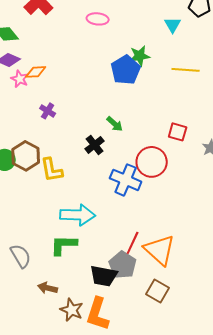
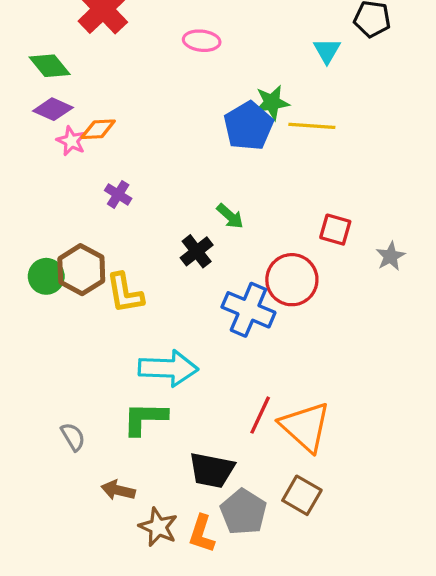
yellow line: (186, 70) -> (312, 126), moved
gray semicircle: (21, 256) -> (73, 437), size x0.7
gray pentagon: (123, 265) -> (243, 512), moved
orange L-shape: (98, 314) -> (202, 534), size x0.7

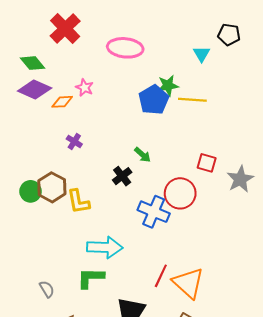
pink ellipse: (202, 41) -> (125, 48), size x1.6
purple diamond: (53, 109) -> (35, 90), size x1.4
pink star: (71, 141) -> (84, 88), moved
gray star: (391, 256) -> (240, 179), size x1.5

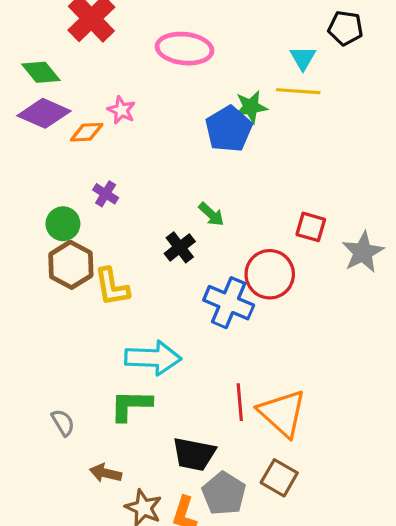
yellow line: (192, 100) -> (298, 91), moved
green circle: (31, 191) -> (63, 224), moved
red line: (161, 276) -> (240, 402), turned -30

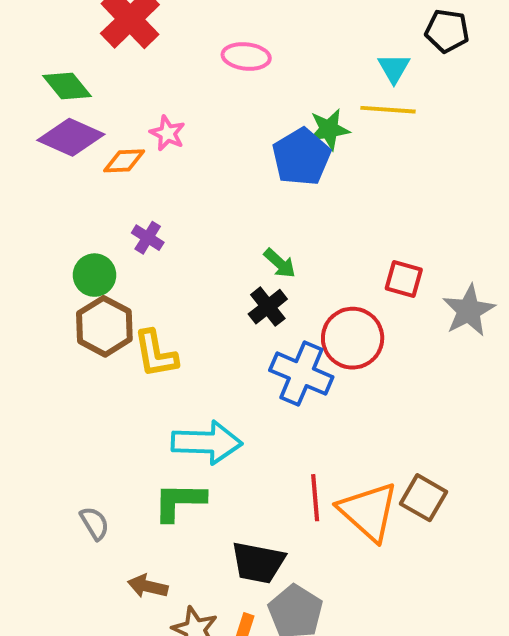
pink ellipse: (184, 49) -> (246, 56), size x0.7
black cross: (180, 247) -> (268, 307), moved
brown square: (279, 478) -> (423, 498), moved

